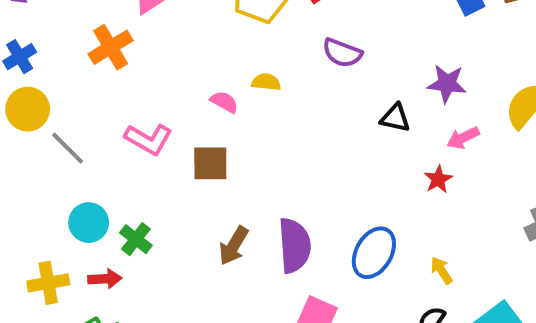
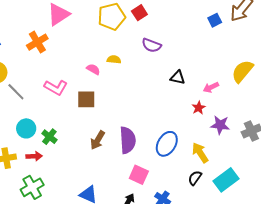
purple star: (447, 84) -> (220, 125), moved
yellow arrow: (442, 271) -> (200, 153), size x1.5

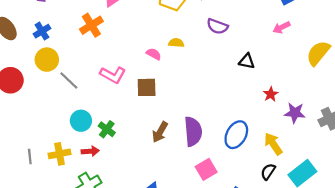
pink arrow: (211, 87) -> (281, 27), moved
pink square: (139, 175) -> (206, 169), turned 36

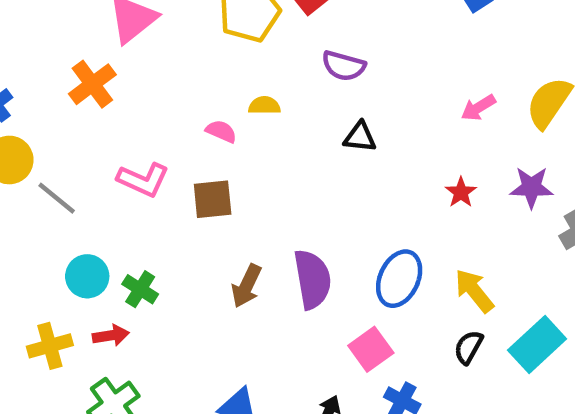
pink arrow: (281, 27) -> (478, 108), moved
black triangle: (247, 61) -> (360, 137), moved
purple star: (295, 113) -> (531, 187), moved
pink square: (206, 169) -> (371, 349), moved

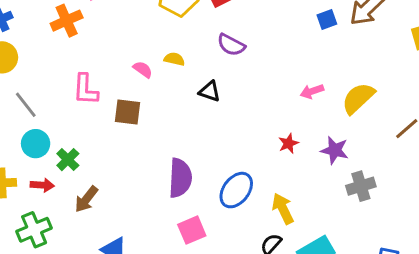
black triangle: (360, 137) -> (210, 91), moved
pink L-shape: (143, 180) -> (86, 89), turned 56
gray line: (57, 198) -> (26, 105), moved
brown arrow: (247, 286) -> (86, 199), moved
pink square: (371, 349) -> (192, 230), moved

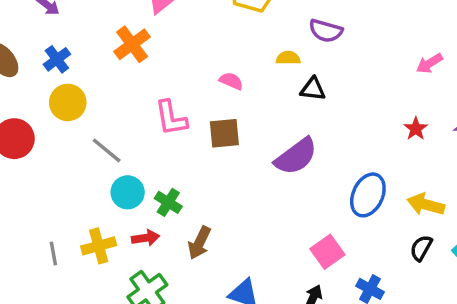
yellow semicircle: (174, 59) -> (288, 58), moved
purple semicircle: (180, 178) -> (296, 156), moved, turned 63
yellow arrow: (283, 209) -> (426, 204), turned -36

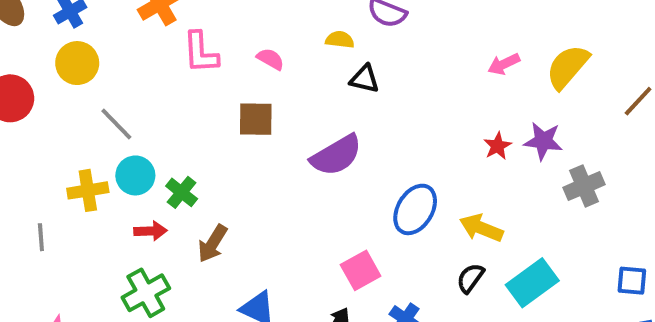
pink L-shape: (171, 118) -> (201, 53), moved
red star: (416, 129) -> (497, 146), moved
yellow cross: (99, 246) -> (88, 190), moved

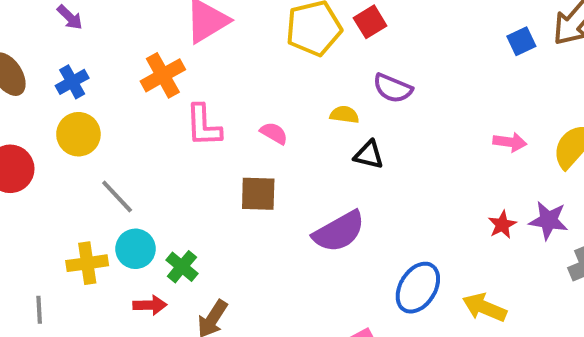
pink arrow: (504, 64) -> (510, 142), turned -148

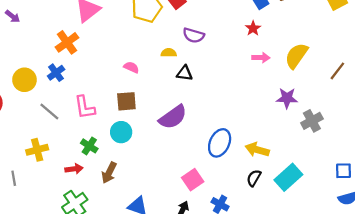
blue cross: (72, 82) -> (56, 73), moved
pink L-shape: (203, 125) -> (85, 107), moved
red star: (502, 225) -> (253, 28), moved
cyan circle: (136, 249) -> (121, 132), moved

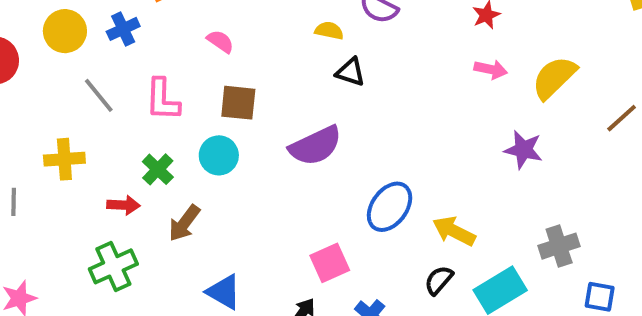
pink semicircle: (131, 67) -> (220, 41), moved
gray cross: (312, 121) -> (559, 246), moved

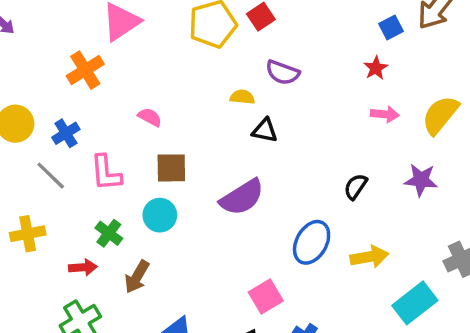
blue cross: (123, 29) -> (66, 133), moved
yellow arrow: (454, 231) -> (369, 257), turned 150
black semicircle: (439, 280) -> (356, 187), moved

